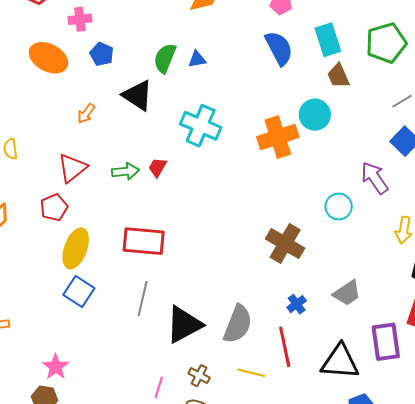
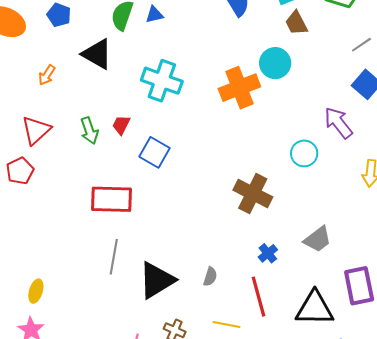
green arrow: (125, 171) -> (89, 131), turned 80
yellow ellipse: (76, 248) -> (36, 291), moved, size x0.6
blue square: (79, 292) -> (154, 152), moved
gray semicircle: (238, 324) -> (210, 277), size x0.5

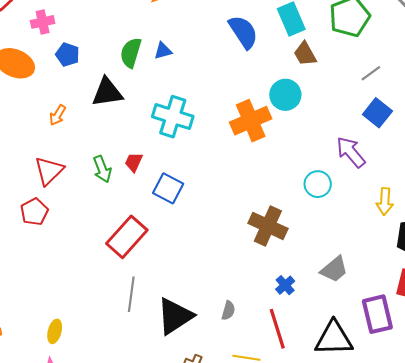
black triangle: (97, 54) -> (107, 92), turned -36
red rectangle: (112, 199) -> (127, 237), turned -48

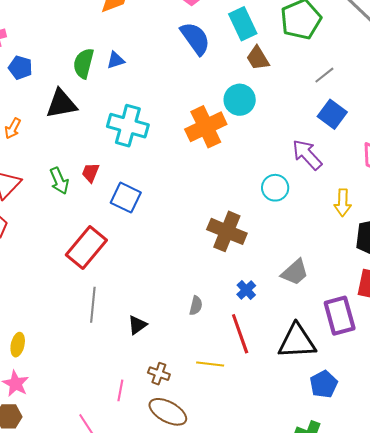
gray semicircle: (228, 311) -> (196, 306), moved
black triangle: (175, 316) -> (137, 325), size x0.5

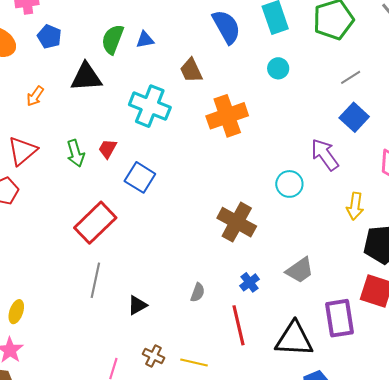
brown trapezoid: (258, 58) -> (191, 70), moved
cyan circle: (240, 100) -> (278, 68), moved, size x0.7
yellow line: (210, 364) -> (194, 363), moved

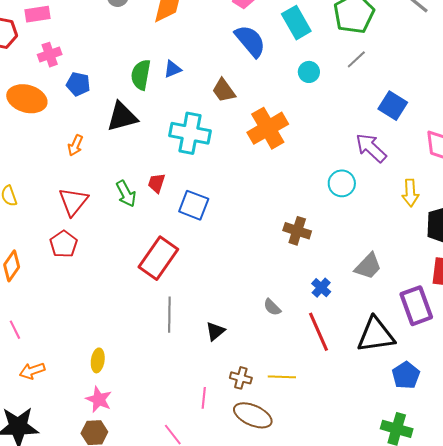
gray line: (351, 77) -> (356, 59), moved
brown cross: (237, 222) -> (297, 231), size x0.7
gray semicircle: (198, 292) -> (272, 307), turned 126

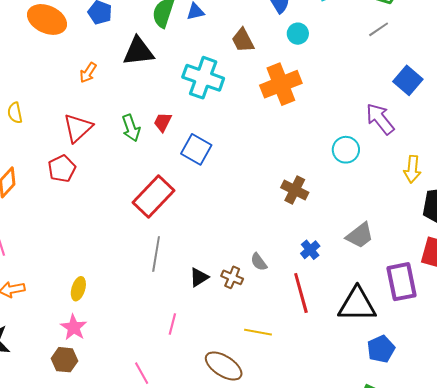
cyan circle: (309, 72) -> (298, 34), moved
brown cross: (241, 378) -> (232, 277), moved
pink line: (204, 398) -> (172, 324), moved

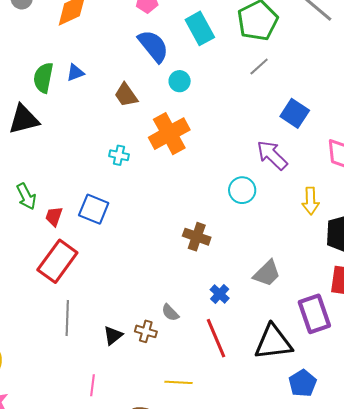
cyan cross: (203, 78) -> (119, 155), moved, size x0.5
red trapezoid: (163, 122) -> (54, 216), moved

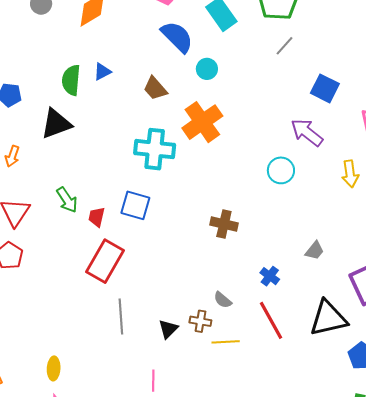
cyan cross: (119, 155) -> (155, 149), size x2.0
brown cross: (197, 237) -> (224, 224), moved
gray trapezoid: (267, 273) -> (315, 251), size x0.7
yellow line: (179, 382) -> (226, 342), moved

